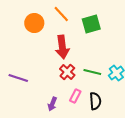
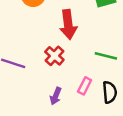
red cross: (67, 72) -> (54, 56), moved

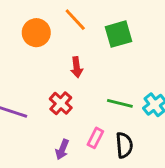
red arrow: (68, 25) -> (77, 67), size x0.6

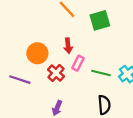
orange circle: (36, 33) -> (37, 53), moved
pink rectangle: (95, 138) -> (78, 63), moved

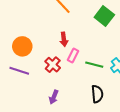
green square: (100, 20) -> (104, 16), moved, turned -36
orange circle: (37, 53) -> (22, 46), moved

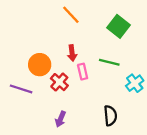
orange circle: (22, 46) -> (40, 65), moved
pink rectangle: (73, 55) -> (83, 72), turned -40
green line: (94, 65) -> (109, 62), moved

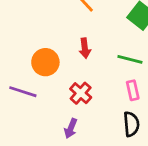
pink rectangle: (83, 72) -> (133, 90), moved
red cross: (59, 82) -> (81, 93), moved

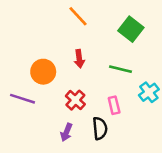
pink rectangle: (133, 90) -> (114, 105), moved
black semicircle: (131, 124) -> (100, 128), moved

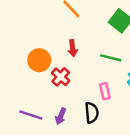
purple line: (23, 99) -> (31, 115), moved
red cross: (75, 100) -> (61, 77), moved

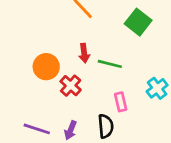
green line: (111, 58) -> (110, 64), moved

